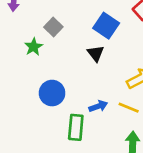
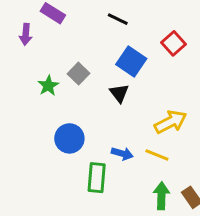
gray square: (53, 27) -> (78, 74), moved
blue arrow: (98, 106) -> (122, 154), turned 36

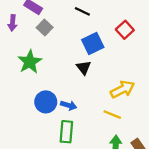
blue square: (131, 61) -> (93, 44), turned 30
gray square: (78, 74) -> (45, 27), moved
green star: (48, 86) -> (30, 62), size x1.5
blue arrow: (122, 154) -> (69, 105), moved

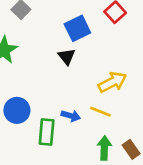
blue circle: (46, 102) -> (17, 110), moved
blue arrow: (69, 105) -> (71, 116), moved

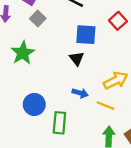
blue square: (77, 28) -> (86, 35), turned 30
blue arrow: (71, 116) -> (80, 93), moved

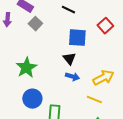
green star: (23, 53) -> (26, 68), moved
blue arrow: (80, 93) -> (72, 77), moved

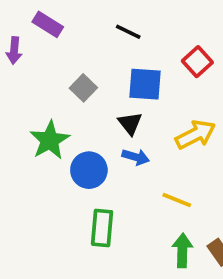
gray square: (35, 24) -> (83, 88), moved
yellow arrow: (103, 78) -> (195, 135), moved
blue circle: (32, 99) -> (89, 170), moved

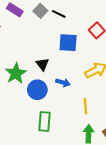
gray square: (83, 88) -> (40, 11), moved
black triangle: (130, 123) -> (42, 64), moved
yellow line: (177, 200) -> (85, 106), turned 63

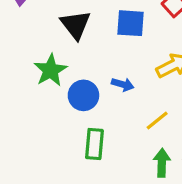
black triangle: (42, 64) -> (76, 25), moved, size x1.5
yellow line: (85, 106) -> (157, 120), turned 56

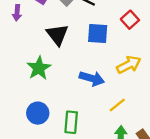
blue arrow: (123, 84) -> (92, 78), size x1.5
blue circle: (83, 95) -> (38, 113), moved

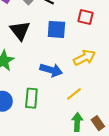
red square: (130, 20) -> (85, 17), turned -35
green rectangle: (71, 122) -> (31, 98), moved

